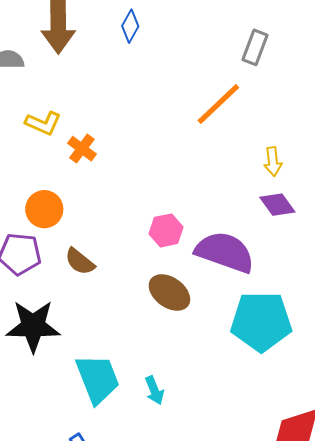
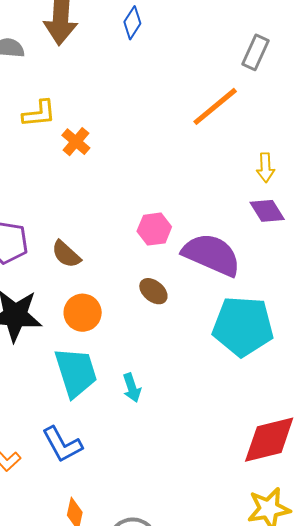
yellow L-shape: (43, 123) -> (39, 114), turned -33
orange circle: (44, 209) -> (83, 313), moved
brown ellipse: (169, 292) -> (153, 291), size x0.7

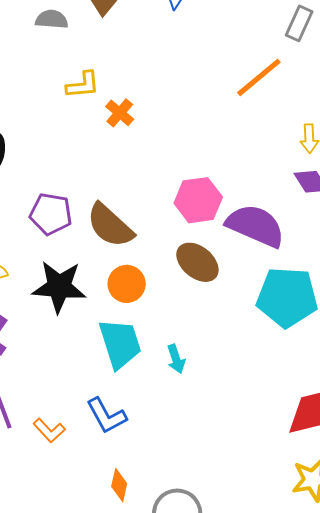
pink hexagon: (154, 229) -> (198, 200), size x1.4
brown semicircle: (66, 254) -> (110, 225), size x1.6
brown ellipse: (153, 291) -> (197, 262), size x1.5

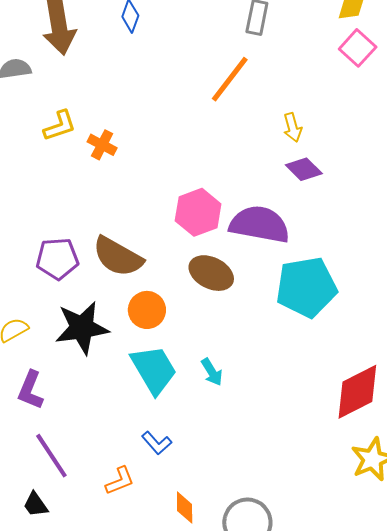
blue L-shape: (106, 416) -> (157, 443), size x0.7
orange L-shape: (49, 430) -> (120, 481), moved, turned -56

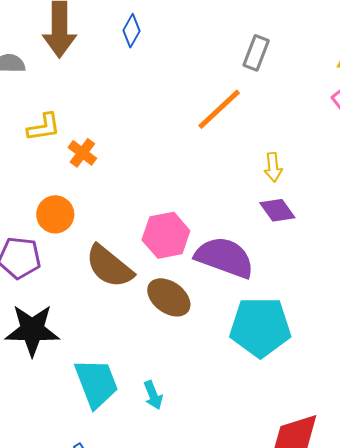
brown semicircle: (118, 257) -> (109, 266), moved
orange circle: (147, 310) -> (55, 214), moved

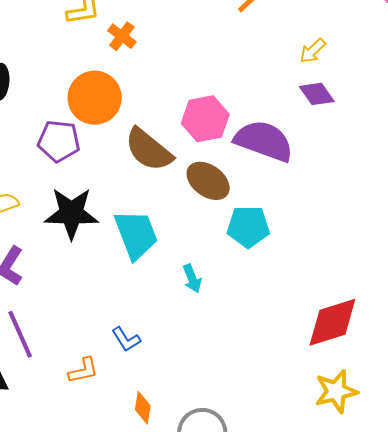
yellow arrow: (273, 167) -> (313, 51), turned 52
orange circle: (55, 214) -> (95, 98), size x1.4
cyan pentagon: (260, 327) -> (248, 227), moved, size x0.7
cyan trapezoid: (96, 383) -> (136, 234), moved

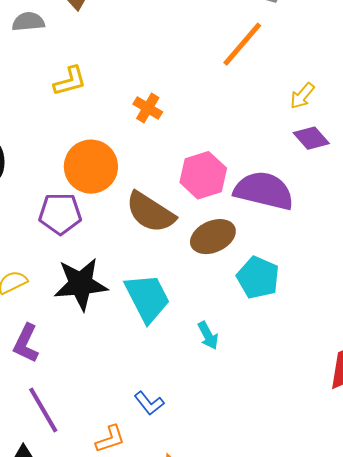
orange cross: (122, 36) -> (148, 108), moved
brown ellipse: (208, 181) -> (213, 237), turned -54
cyan pentagon: (248, 227) -> (258, 278), turned 30

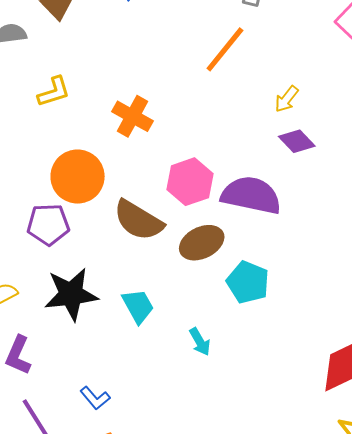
orange cross: (148, 108) -> (132, 116), size x1.4
cyan trapezoid: (147, 298) -> (138, 306), size x0.7
blue L-shape: (149, 403) -> (95, 398), moved

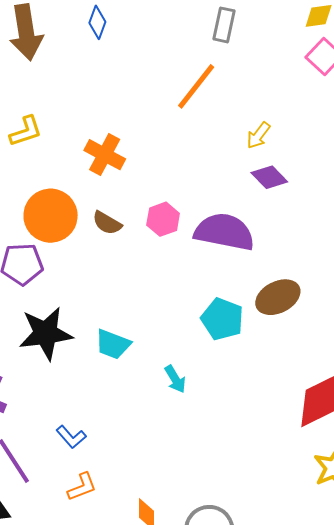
pink hexagon: (190, 182) -> (163, 219), size x0.7
brown semicircle: (138, 220) -> (107, 223), moved, size x0.6
brown ellipse: (202, 243) -> (278, 297), moved
cyan trapezoid: (138, 306) -> (113, 344), turned 141

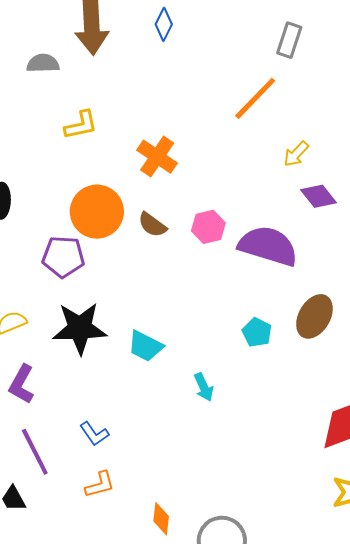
yellow arrow: (258, 135) -> (296, 154), moved
brown ellipse: (278, 297) -> (314, 316), turned -39
cyan pentagon: (222, 319) -> (257, 332), size x0.7

